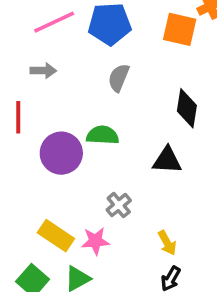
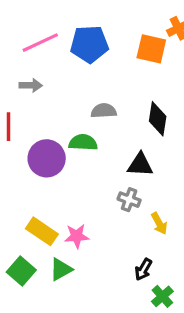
gray semicircle: (119, 78) -> (104, 111), moved, turned 65
gray cross: (119, 205) -> (129, 200), moved, turned -30
yellow arrow: (167, 243) -> (159, 223), moved

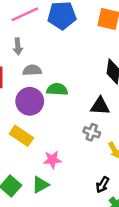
gray arrow: (31, 85) -> (18, 46), turned 84
gray semicircle: (104, 111) -> (32, 70), moved
yellow rectangle: (42, 231) -> (21, 136), moved

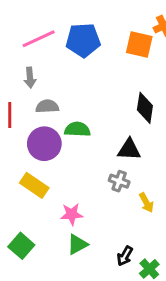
green triangle: (40, 185) -> (77, 244), moved
black arrow: (102, 185) -> (125, 256), moved

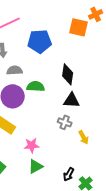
blue pentagon: (83, 40) -> (40, 41), moved
black diamond: (145, 108) -> (68, 74), moved

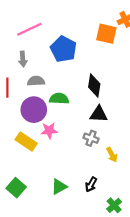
blue pentagon: (40, 41) -> (63, 49), turned 30
pink star: (32, 145) -> (49, 131), moved
black arrow: (69, 174) -> (91, 184), moved

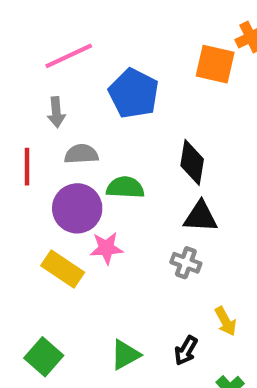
yellow arrow: (112, 155) -> (226, 321), moved

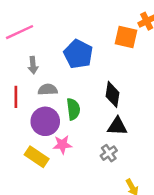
pink line: (69, 56) -> (20, 32), moved
green semicircle: (125, 187) -> (73, 109), turned 80
gray cross: (186, 263) -> (109, 153), turned 35

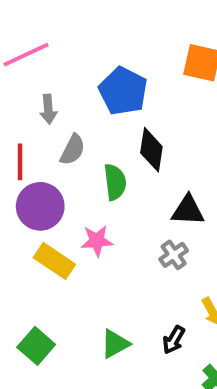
gray semicircle: (48, 90) -> (73, 150), turned 120
black diamond: (112, 94) -> (151, 150), moved
purple circle: (45, 121) -> (40, 206), moved

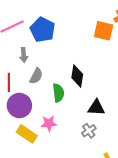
blue pentagon: (123, 91) -> (43, 30), moved

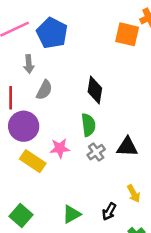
green semicircle: (58, 93) -> (88, 125), moved
black triangle: (96, 108) -> (127, 147), moved
gray cross: (89, 131) -> (96, 152), moved

